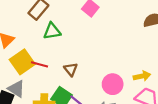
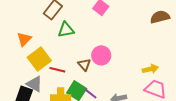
red line: (39, 64) -> (57, 70), moved
pink circle: (113, 84) -> (101, 55), moved

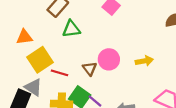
orange triangle: (24, 39) -> (24, 37), turned 35
yellow arrow: (150, 69) -> (144, 61), moved

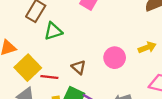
pink circle: (109, 59) -> (115, 58), moved
yellow arrow: (144, 61) -> (147, 47), moved

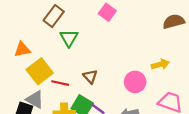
green triangle: (53, 31) -> (69, 38), turned -48
pink circle: (115, 58) -> (135, 82), moved

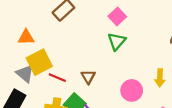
green triangle: (69, 38) -> (117, 41), moved
yellow arrow: (160, 64) -> (160, 78), turned 96
gray triangle: (35, 99) -> (25, 74), moved

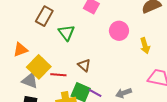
green triangle: (117, 41) -> (66, 33), moved
pink circle: (132, 90) -> (119, 31), moved

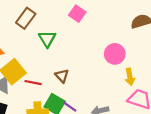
pink circle: (119, 31) -> (115, 54), moved
yellow arrow: (145, 46) -> (130, 77), moved

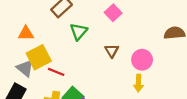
brown triangle: (62, 76) -> (112, 51), moved
yellow arrow: (130, 77) -> (138, 83), moved

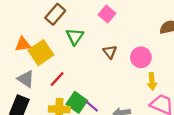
yellow square: (39, 57) -> (41, 53), moved
red line: (56, 72) -> (57, 79), turned -63
yellow arrow: (138, 83) -> (152, 81), moved

